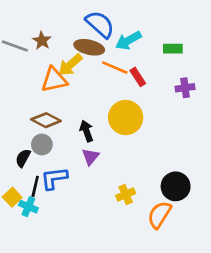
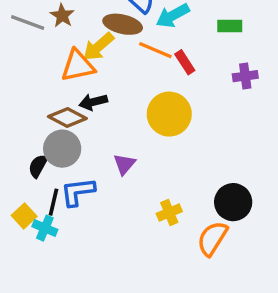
black arrow: (86, 131) -> (93, 102), moved, turned -85
gray circle: (42, 145) -> (62, 149), size x1.4

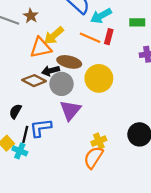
brown ellipse: (123, 24) -> (69, 62), moved
red rectangle: (185, 62) -> (109, 37), moved, turned 48
gray circle: (62, 149) -> (62, 84), moved
purple triangle: (124, 164) -> (70, 110), size x1.5
orange semicircle: (212, 238) -> (93, 157), moved

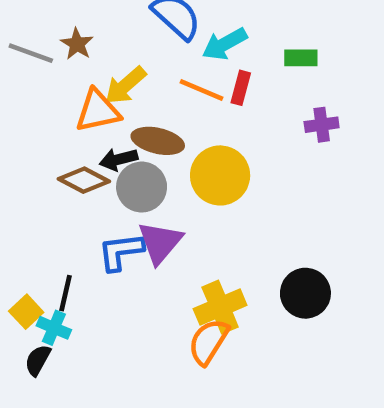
black semicircle: (15, 111) -> (38, 360), moved
blue L-shape: (41, 128) -> (121, 252), moved
yellow cross: (99, 141) -> (220, 307), size x1.5

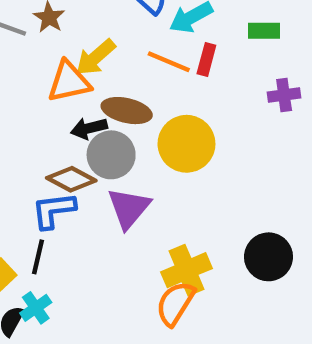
brown diamond: (84, 180) -> (71, 179), moved
blue L-shape: (121, 252) -> (53, 210), moved
cyan cross: (54, 328) -> (36, 308), moved, turned 32

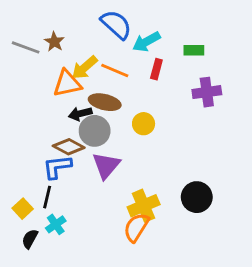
orange line: (169, 62) -> (115, 70), moved
purple cross: (284, 95) -> (207, 92), size x1.4
yellow circle: (186, 144) -> (144, 124), size x0.6
cyan cross: (36, 308) -> (56, 224), moved

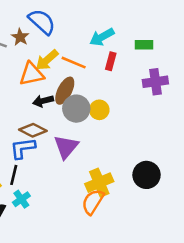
blue semicircle: (116, 24) -> (42, 22), moved
brown ellipse: (105, 102) -> (65, 91), turned -76
gray circle: (95, 131) -> (76, 109), moved

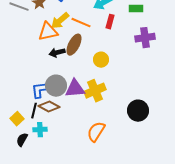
gray circle: (76, 109) -> (56, 86), moved
brown diamond: (33, 130) -> (49, 107), moved
purple triangle: (66, 147) -> (75, 89), turned 45
yellow cross: (99, 183) -> (95, 91), moved
cyan cross: (21, 199) -> (40, 130), turned 32

